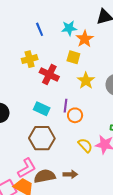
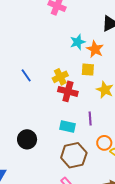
blue line: (40, 29) -> (26, 75), moved
yellow cross: (30, 59) -> (60, 77), moved
orange circle: (75, 115) -> (104, 143), moved

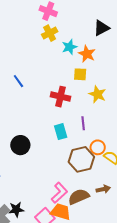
yellow cross: (60, 77) -> (50, 33), moved
cyan rectangle: (67, 127) -> (61, 132), turned 63
brown hexagon: (74, 155) -> (81, 159), moved

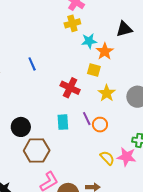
purple line: (83, 123) -> (87, 119), turned -32
orange circle: (98, 147) -> (100, 125), moved
brown hexagon: (81, 159) -> (37, 151), moved

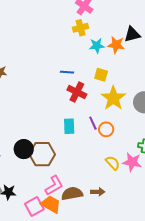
orange star: (105, 51) -> (116, 45), moved, turned -30
blue line: (32, 64) -> (67, 72), moved, turned -64
yellow star: (107, 93) -> (113, 98), size x1.4
black circle: (21, 127) -> (24, 149), moved

